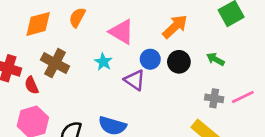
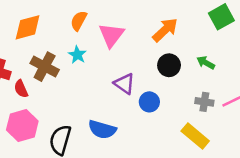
orange semicircle: (77, 17) -> (79, 21), moved
pink triangle: (122, 32) -> (111, 35), turned 36
blue circle: (150, 59) -> (149, 102), moved
cyan star: (103, 62) -> (77, 55), moved

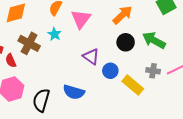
green arrow: (206, 63) -> (154, 40), size x1.6
yellow rectangle: (195, 136) -> (133, 85), moved

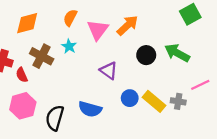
orange arrow: (123, 15) -> (127, 25), moved
blue circle: (110, 71) -> (130, 98), moved
gray cross: (153, 71) -> (178, 101), moved

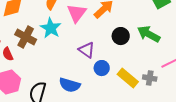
cyan star: (69, 46) -> (51, 28), size x1.5
blue circle: (130, 98) -> (102, 68), moved

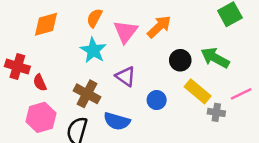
brown cross: (26, 37) -> (87, 94), moved
purple triangle: (87, 50) -> (126, 76), moved
yellow rectangle: (128, 78) -> (198, 91), moved

